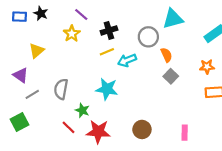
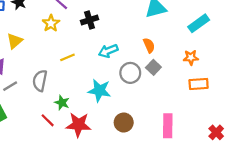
gray circle: (148, 37) -> (130, 73), moved
yellow line: (107, 52) -> (67, 57), moved
cyan star: (107, 89) -> (99, 91), moved
pink rectangle: (185, 133) -> (168, 126), size x1.5

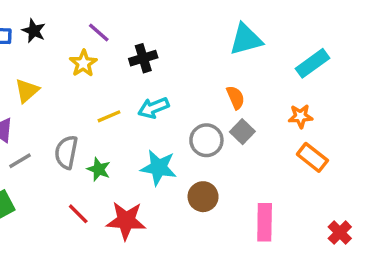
cyan arrow: (108, 51) -> (153, 108), moved
orange rectangle: (199, 84) -> (312, 157), turned 42
green star: (62, 103) -> (99, 169), moved
brown circle: (124, 122) -> (203, 197), moved

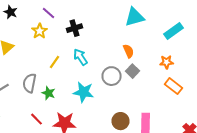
cyan arrow: (153, 108) -> (80, 57), turned 78
yellow line: (109, 116) -> (54, 62), turned -32
brown circle: (203, 197) -> (120, 121), moved

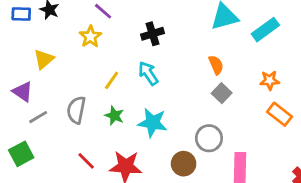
black cross: (74, 28) -> (152, 34), moved
cyan rectangle: (174, 31) -> (265, 30), moved
gray circle: (112, 76) -> (209, 138), moved
green star: (48, 93) -> (114, 116), moved
brown circle: (120, 121) -> (184, 164), moved

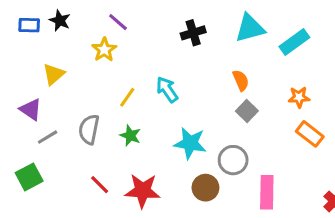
black cross: (152, 34) -> (193, 33), moved
cyan star: (152, 123) -> (190, 143), moved

